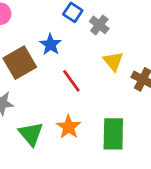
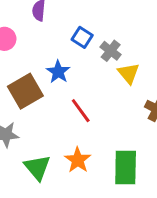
yellow triangle: (113, 61) -> (129, 73), moved

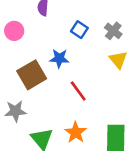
gray cross: (111, 51) -> (113, 31), moved
blue star: (58, 72) -> (59, 58), turned -30

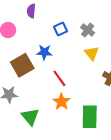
blue square: (79, 30) -> (60, 29), turned 32
orange star: (76, 132) -> (61, 102), moved

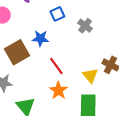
gray cross: (88, 30) -> (85, 26), moved
yellow triangle: (92, 53) -> (90, 76), moved

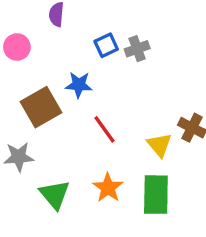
gray cross: (85, 26) -> (137, 49), moved, turned 32
orange star: (58, 90) -> (108, 188), moved

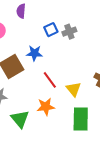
yellow triangle: (159, 145) -> (73, 89), moved
orange star: (108, 188) -> (46, 107), moved, turned 30

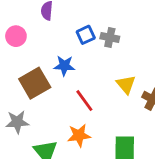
gray cross: (69, 32) -> (110, 37), turned 32
yellow triangle: (73, 89) -> (126, 84), moved

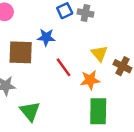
brown square: (35, 83) -> (21, 52), turned 32
orange star: (79, 135) -> (90, 80), moved

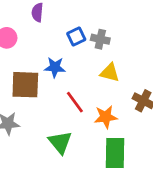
yellow triangle: (99, 53) -> (110, 73), moved, turned -36
green triangle: (30, 111) -> (60, 142), moved

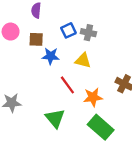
yellow triangle: (110, 73) -> (83, 60), moved
brown square: (25, 85) -> (36, 39), moved, size x0.6
green rectangle: (115, 153) -> (101, 127), turned -50

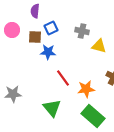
blue square: (68, 30) -> (51, 28), moved
yellow triangle: (83, 60) -> (99, 46), moved

